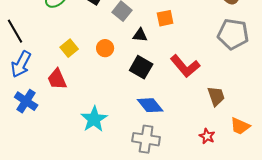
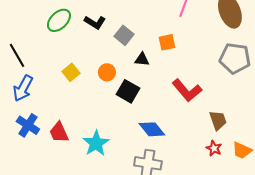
black square: (141, 67) -> (128, 91), moved
red trapezoid: (57, 79) -> (59, 132), moved
red star: (207, 136) -> (214, 148), moved

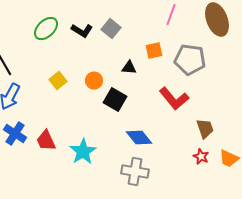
gray square: (124, 35) -> (111, 29), moved
gray pentagon: (235, 58) -> (190, 60), moved

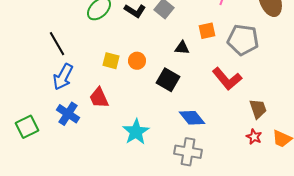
yellow square: (58, 81) -> (111, 61), turned -36
orange circle: (94, 81) -> (137, 61), moved
red trapezoid: (46, 141) -> (99, 98), moved

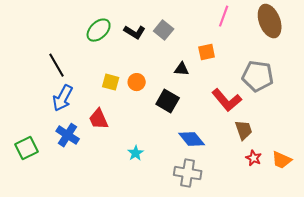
gray pentagon: (243, 40) -> (258, 76), moved
brown trapezoid: (258, 109) -> (244, 130), moved
cyan star: (136, 132) -> (136, 153), size x0.6

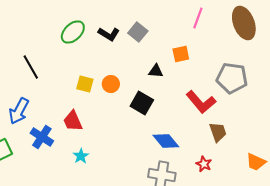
blue arrow: (63, 98) -> (19, 111), moved
cyan star: (136, 153) -> (81, 156), moved
red star: (254, 158) -> (204, 164), moved

